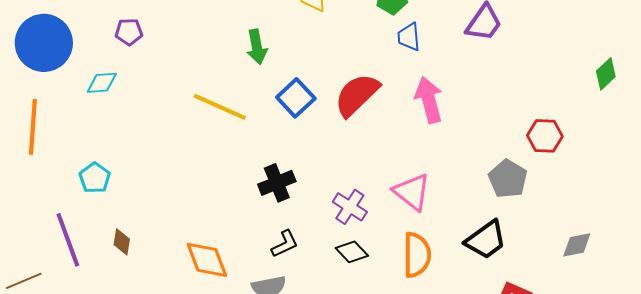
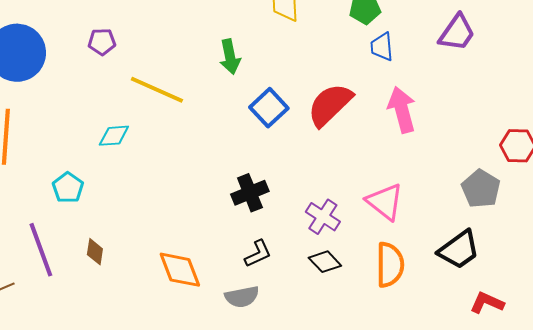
cyan diamond: (102, 83) -> (114, 136), moved
yellow line: (220, 107) -> (157, 90), moved

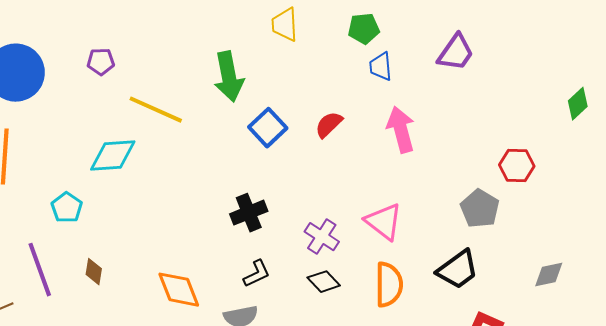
green arrow: (230, 57) -> (229, 77), size x1.4
red semicircle: (330, 105) -> (329, 125), size x0.6
cyan diamond: (114, 136) -> (113, 156), size x1.5

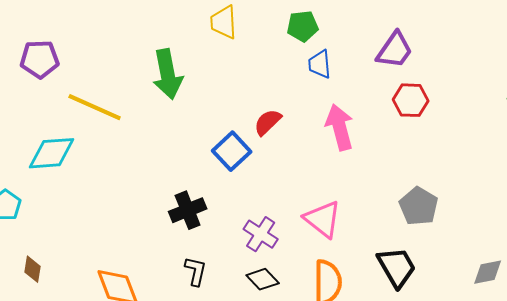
purple pentagon: (101, 62) -> (40, 59), size x1.4
blue square: (268, 128) -> (232, 151), moved
red hexagon: (517, 166) -> (411, 100), moved
black trapezoid: (458, 270) -> (397, 267), turned -84
black L-shape: (257, 274) -> (196, 271), turned -52

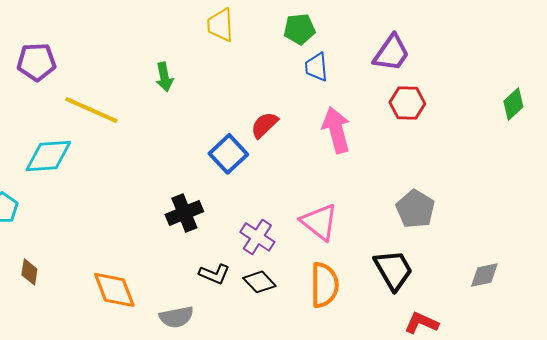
green arrow: (168, 74) -> (164, 77), size x0.6
black L-shape: (196, 271) -> (214, 274), moved, turned 100

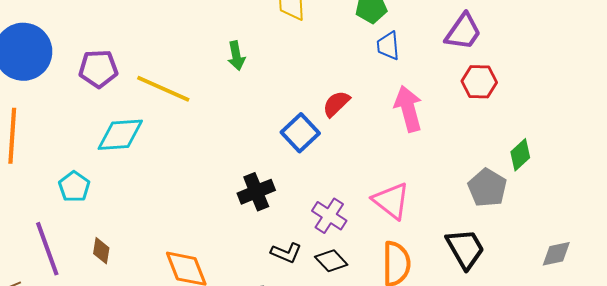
purple pentagon: (36, 62) -> (98, 69), moved
green diamond: (513, 104) -> (520, 155), moved

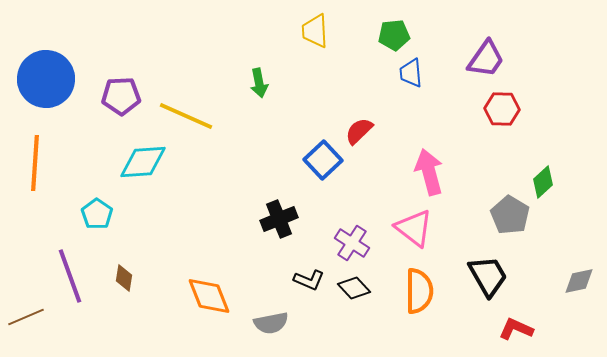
pink arrow: (408, 109) -> (429, 172), moved

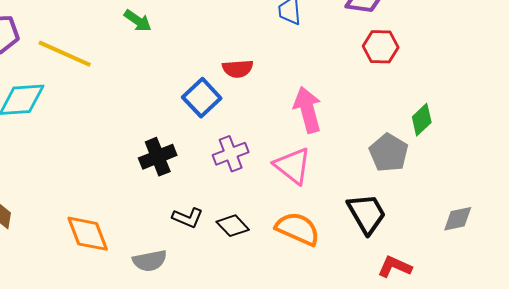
green arrow: (259, 83) -> (138, 21), turned -44
red semicircle: (359, 131) -> (238, 69), turned -140
purple cross: (352, 243) -> (231, 154), moved, turned 36
orange semicircle: (419, 291) -> (298, 229), turned -66

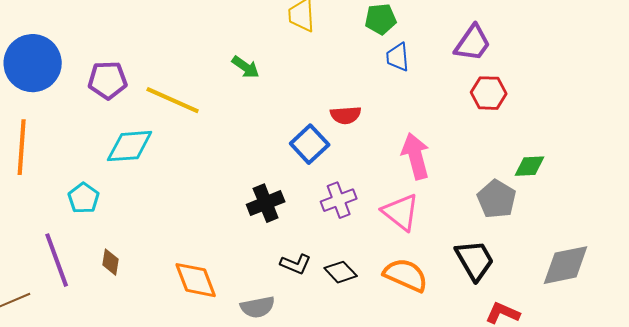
green diamond: (422, 120) -> (530, 166), turned 40
gray diamond: (458, 219) -> (566, 265), size x1.6

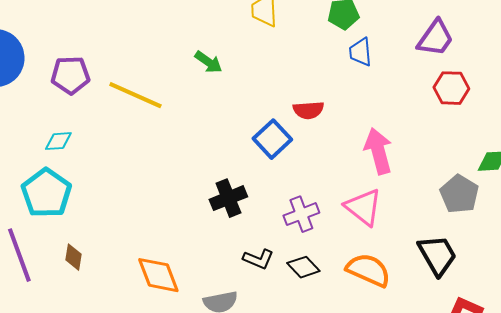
cyan diamond: (130, 146) -> (58, 141), moved, size x0.6
cyan pentagon: (84, 198) -> (46, 193), size x1.6
purple cross: (339, 200) -> (301, 214), moved

